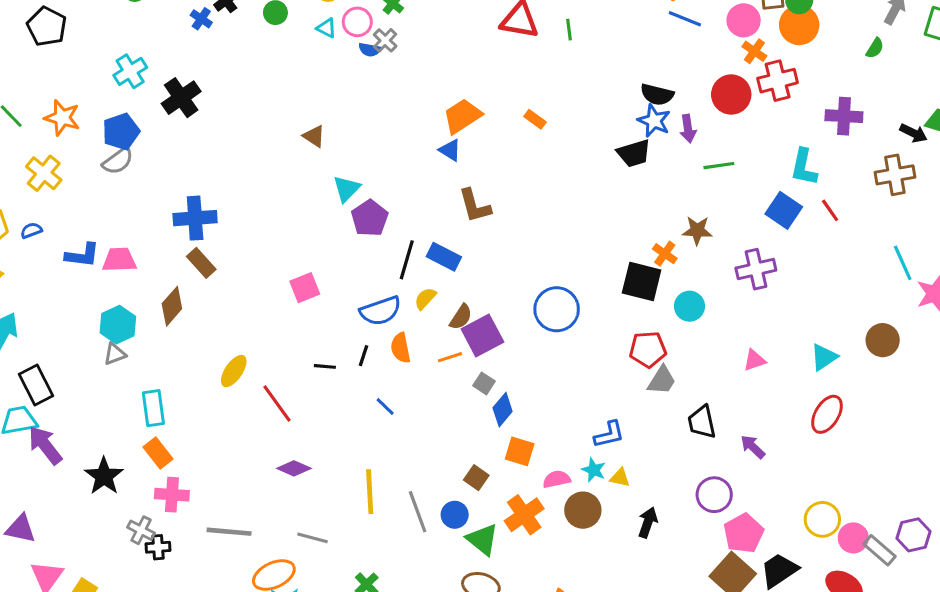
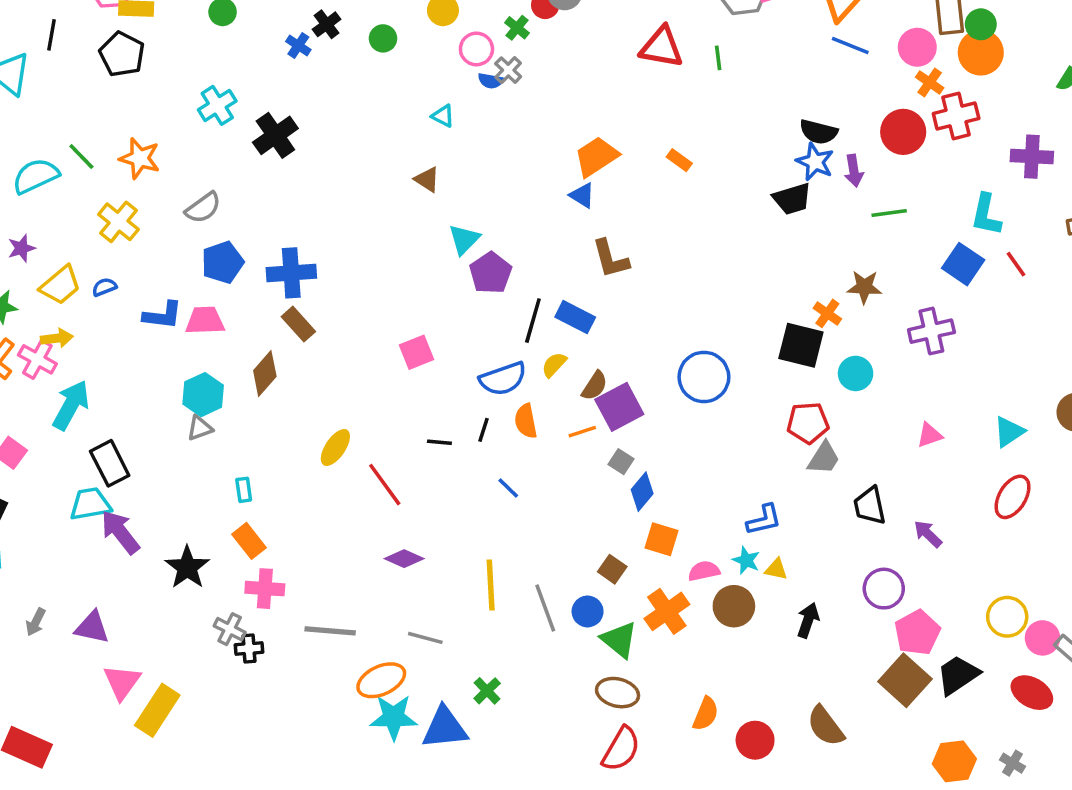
cyan triangle: (326, 28) -> (443, 116), moved
blue pentagon: (121, 132) -> (223, 262), moved
cyan rectangle: (153, 408) -> (244, 490), size x0.6

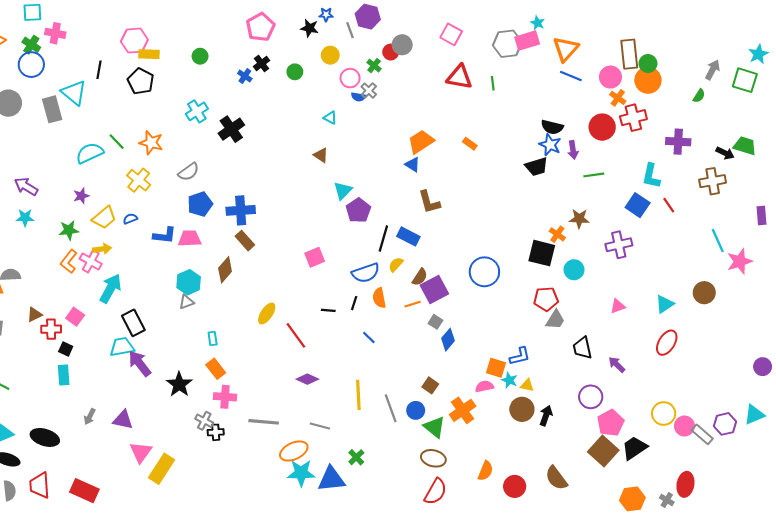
orange square: (662, 539) -> (496, 368), moved
brown circle: (734, 606) -> (522, 409), moved
red ellipse: (1032, 693) -> (685, 484), moved, turned 70

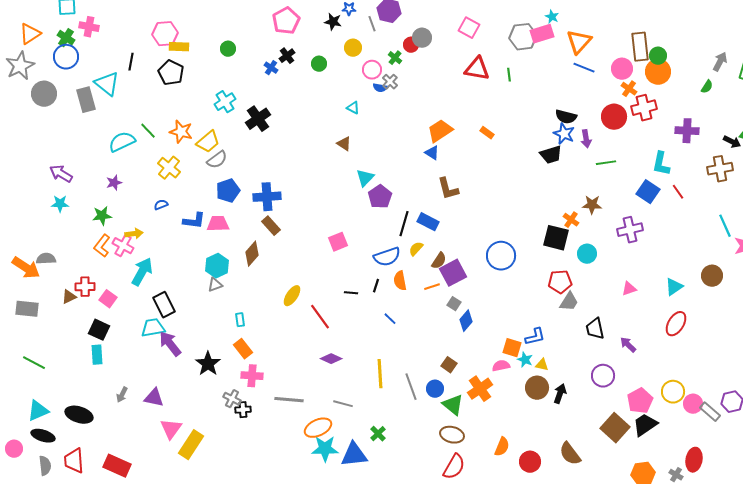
yellow trapezoid: (104, 218) -> (208, 142), moved
red cross: (51, 329) -> (85, 287), moved
black square: (66, 349) -> (99, 330), size x1.5
pink pentagon: (610, 423) -> (640, 401), moved

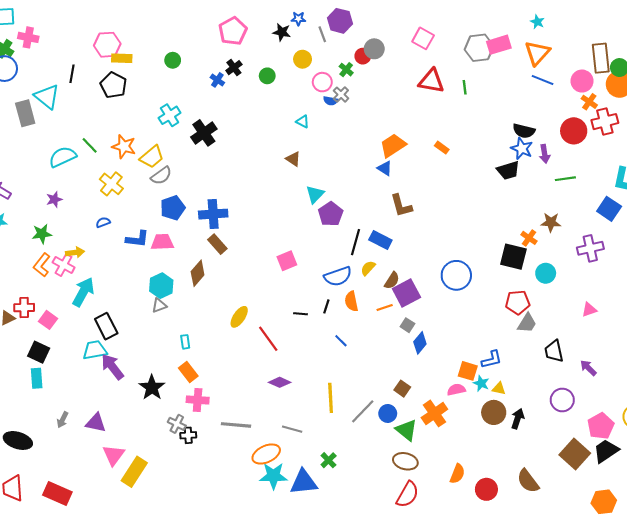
cyan star: (552, 17) -> (537, 22), moved
gray line: (411, 387) -> (363, 411), turned 64

